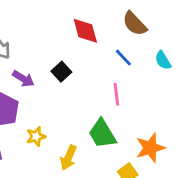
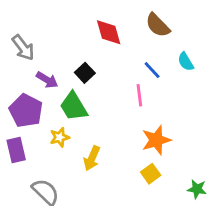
blue line: (123, 58) -> (152, 70), moved
green trapezoid: (102, 134) -> (74, 106), moved
orange star: (150, 148) -> (156, 140), moved

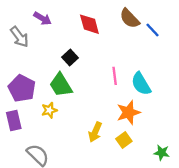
cyan semicircle: (186, 62) -> (141, 84), moved, size x1.5
blue line: (152, 70) -> (152, 30), moved
purple arrow: (47, 80) -> (42, 18), moved
yellow arrow: (92, 158) -> (95, 132), moved

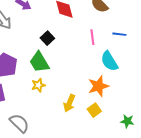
blue line: (152, 30) -> (119, 34), moved, turned -40
pink line: (115, 76) -> (92, 37), moved
yellow star: (49, 110) -> (38, 85), moved

